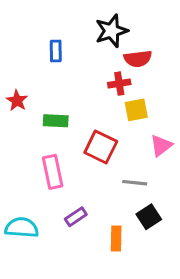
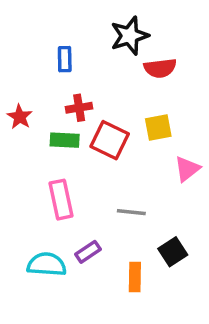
red cross: (119, 84) -> (79, 108), moved
red square: (101, 147) -> (110, 140), moved
gray line: (135, 183) -> (131, 212), moved
cyan semicircle: (22, 228) -> (47, 264), moved

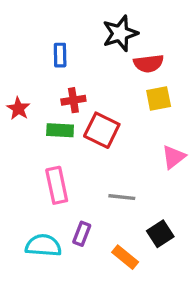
yellow square: (158, 128) -> (159, 99), moved
purple rectangle: (88, 252) -> (82, 234), turned -35
orange rectangle: (135, 277) -> (125, 257), turned -52

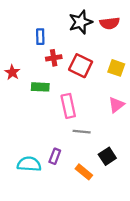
red semicircle: (149, 63) -> (110, 23), moved
yellow square: (159, 99) -> (116, 68), moved, turned 30
red cross: (73, 100) -> (54, 58), moved
red square: (102, 130) -> (81, 66), moved
pink rectangle: (57, 185) -> (68, 106), moved

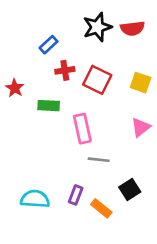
blue rectangle: (40, 37) -> (49, 45), turned 48
purple rectangle: (55, 156) -> (76, 195), moved

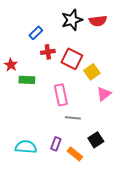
yellow square: (141, 83) -> (92, 72), moved, turned 35
green rectangle: (49, 106) -> (27, 80), moved

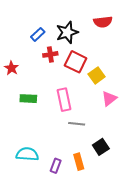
black star: (72, 20) -> (67, 32), moved
green rectangle: (27, 80) -> (28, 99), moved
purple rectangle: (56, 144) -> (56, 166), moved
orange rectangle: (75, 154) -> (79, 162), turned 35

